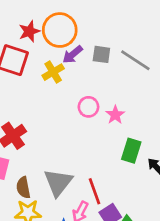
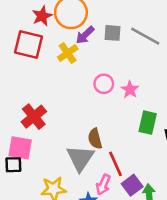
brown semicircle: (23, 188) -> (95, 139), moved

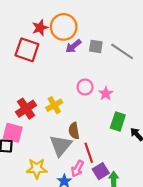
yellow cross: (68, 53) -> (54, 105), moved

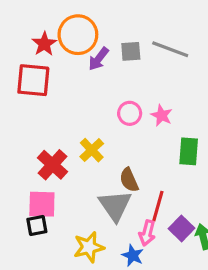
red line: (89, 153) -> (158, 206), turned 48

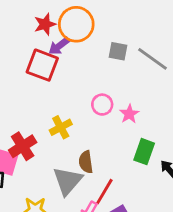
purple arrow: (99, 59) -> (59, 46), moved
red square: (33, 80) -> (42, 65), moved
red cross: (53, 165) -> (23, 146), moved

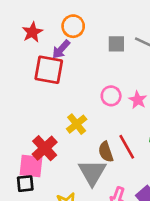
red star: (45, 24) -> (32, 32), moved
orange circle: (76, 24) -> (73, 26), size x0.7
red line: (104, 192) -> (127, 147), moved, turned -50

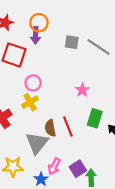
purple arrow: (61, 49) -> (36, 35), moved, turned -49
pink circle: (111, 96) -> (33, 83), moved

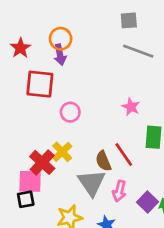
gray square: (72, 42) -> (129, 20), moved
yellow cross: (30, 102) -> (62, 152), moved
pink arrow: (54, 166) -> (119, 191), moved

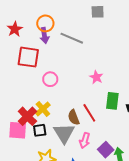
gray line: (138, 51) -> (72, 38), moved
black square: (26, 199) -> (40, 130), moved

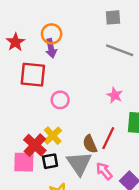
gray line: (72, 38) -> (120, 50), moved
red line: (89, 113) -> (108, 138), turned 60
pink arrow: (85, 140) -> (104, 171), turned 126

